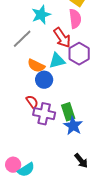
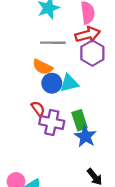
red arrow: (62, 38) -> (88, 35), moved, turned -70
gray line: (22, 39) -> (53, 43), moved, turned 45
cyan triangle: (57, 61) -> (69, 83), moved

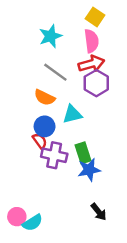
gray line: (53, 43) -> (55, 72), turned 35
blue circle: (52, 83) -> (45, 126), moved
blue star: (85, 136) -> (89, 170), turned 30

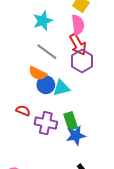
red arrow: (91, 64) -> (78, 44), turned 75
blue circle: (45, 126) -> (46, 85), moved
red semicircle: (40, 141) -> (23, 111), moved, turned -32

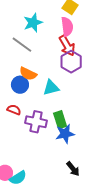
gray line: (47, 52) -> (22, 45), moved
blue circle: (46, 85) -> (20, 85), moved

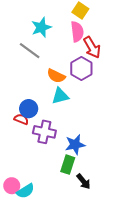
red arrow: (67, 46) -> (92, 47), moved
orange semicircle: (28, 74) -> (56, 76), moved
blue circle: (20, 85) -> (29, 109), moved
green rectangle: (60, 120) -> (68, 165), moved, turned 36

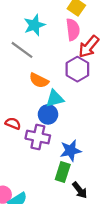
red arrow: (92, 47) -> (89, 47), turned 70
orange semicircle: (56, 76) -> (39, 80), moved
blue circle: (29, 109) -> (48, 114), moved

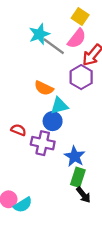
pink semicircle: (73, 30) -> (77, 39), turned 45
gray line: (22, 50) -> (54, 46), moved
blue star: (71, 151) -> (75, 156), turned -30
green rectangle: (63, 172) -> (78, 177), moved

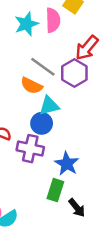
pink semicircle: (77, 39) -> (53, 20), moved, turned -40
gray line: (54, 46) -> (43, 67), moved
green rectangle: (78, 177) -> (55, 190), moved

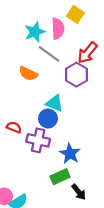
gray line: (43, 67) -> (49, 54), moved
orange semicircle: (32, 86) -> (28, 74), moved
cyan triangle: (49, 106) -> (55, 103), turned 36
green rectangle: (55, 190) -> (60, 177), turned 48

